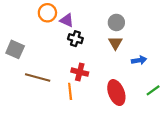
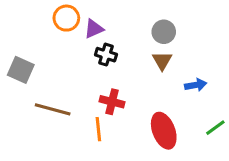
purple triangle: (67, 20) -> (94, 29), turned -48

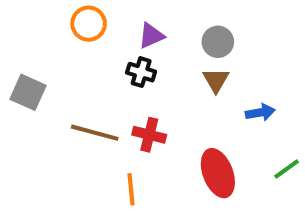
purple triangle: (94, 29) -> (151, 36), moved
brown line: (53, 109) -> (95, 133), moved
orange line: (98, 129) -> (131, 189), moved

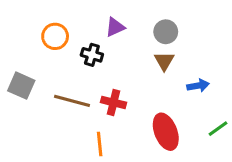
orange circle: (89, 24) -> (55, 36), moved
black cross: (141, 72) -> (92, 55), moved
gray square: (28, 92) -> (21, 86), moved

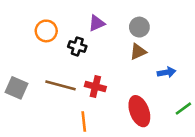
brown triangle: (164, 61) -> (138, 52), turned 36
gray square: (21, 86) -> (16, 88), moved

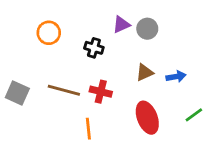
purple triangle: (97, 23) -> (121, 25), moved
black cross: (77, 46) -> (94, 48), moved
brown triangle: (138, 52) -> (145, 72), moved

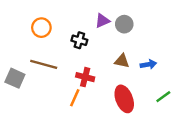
brown triangle: (145, 72) -> (122, 61), turned 35
brown line: (64, 90) -> (44, 64), moved
orange line: (88, 129) -> (75, 98), moved, turned 30

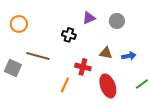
gray circle: (124, 24) -> (117, 21), moved
orange circle: (41, 28) -> (19, 24), moved
red cross: (85, 77) -> (83, 67), moved

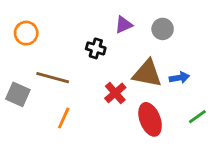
brown triangle: (106, 53) -> (147, 73), size x1.6
red cross: (83, 67) -> (115, 93), turned 35
orange line: (65, 85) -> (64, 118), moved

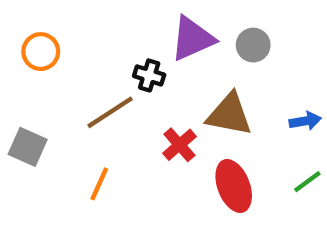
purple triangle: (124, 25) -> (192, 39), size x1.6
brown line: (53, 78) -> (110, 112), moved, turned -48
blue arrow: (179, 78) -> (305, 121), moved

